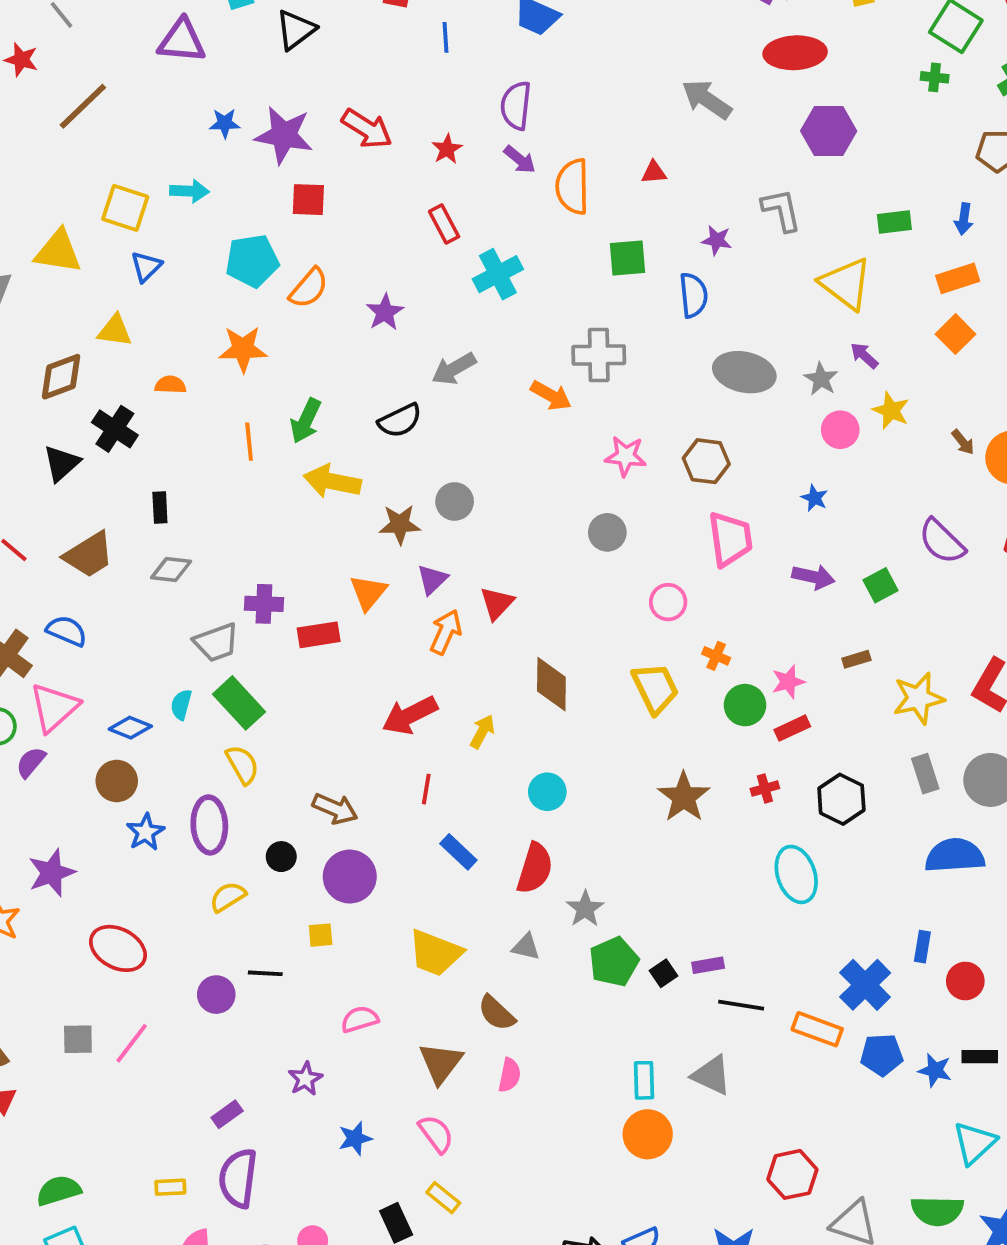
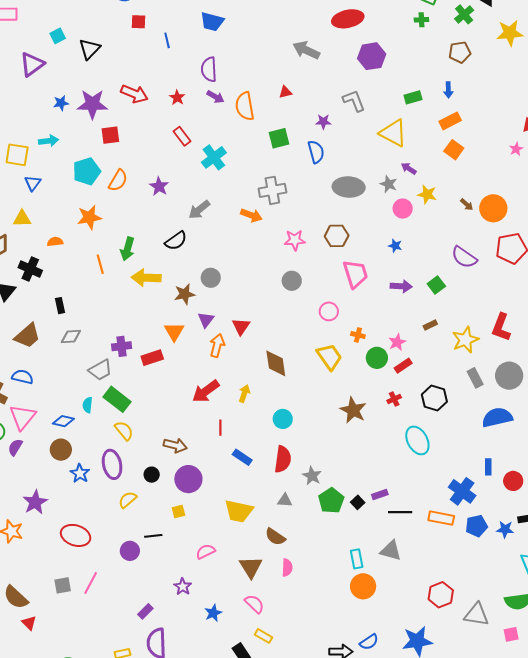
purple triangle: (182, 41) -> (32, 64), turned -32

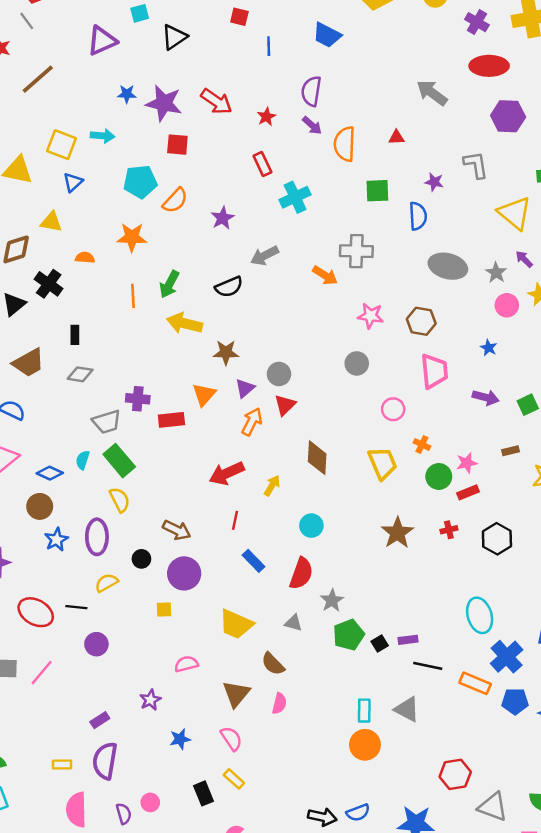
gray circle: (211, 278) -> (279, 374), moved
cyan ellipse: (417, 440) -> (480, 615), moved
black line: (153, 536) -> (76, 607), moved

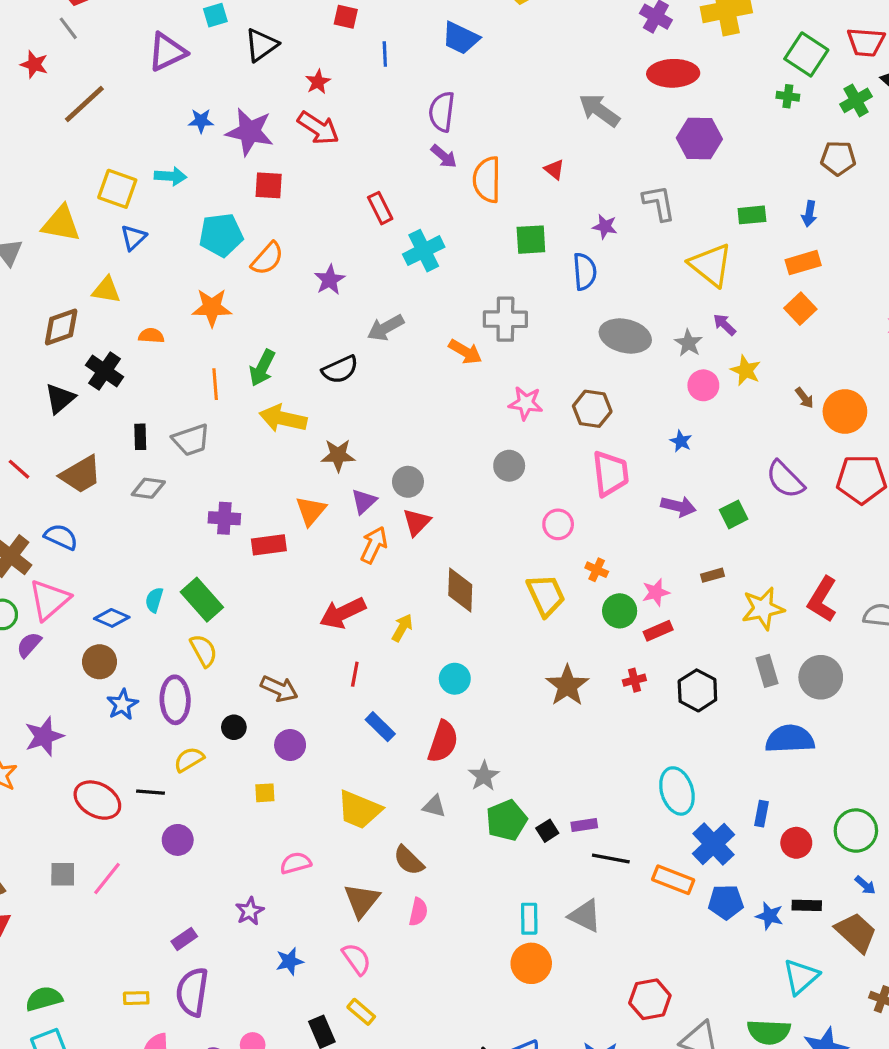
red star: (266, 117) -> (318, 82), moved
red triangle: (396, 137) -> (554, 169), turned 42
gray trapezoid: (107, 422) -> (191, 440), moved
purple circle: (184, 573) -> (290, 745), size x0.7

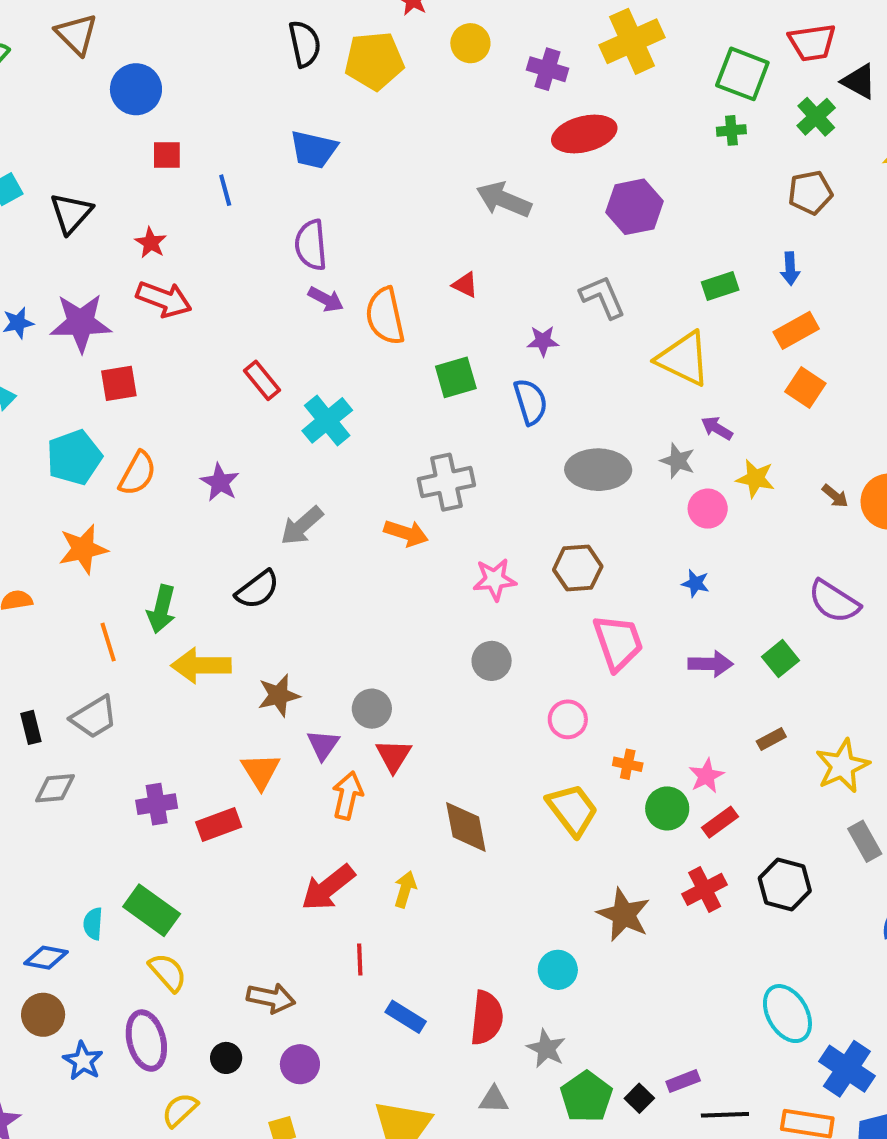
cyan circle: (455, 679) -> (558, 970), moved
red cross: (634, 680) -> (705, 889), size x1.5

